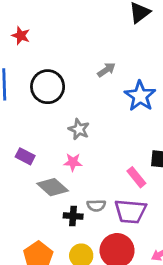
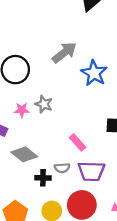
gray arrow: (106, 70) -> (64, 53), size x1.6
pink star: (73, 162) -> (22, 110), moved
pink rectangle: (136, 177) -> (78, 142), moved

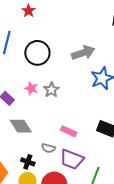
pink rectangle: (78, 142) -> (69, 131), turned -42
black cross: (43, 178) -> (28, 162), moved

